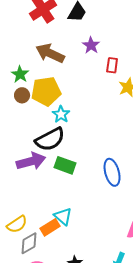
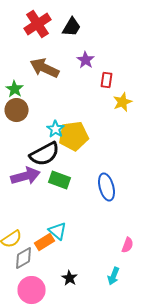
yellow pentagon: (46, 91) -> (74, 136), moved
brown circle: (22, 95) -> (16, 110), size x1.5

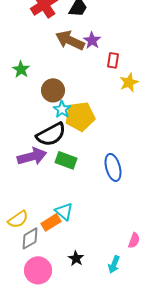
brown arrow: (44, 68) -> (70, 40), moved
brown circle: (16, 110) -> (53, 90), moved
pink semicircle: (128, 245) -> (134, 240), moved
cyan arrow: (114, 276) -> (114, 264), moved

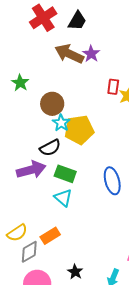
red rectangle: (113, 60) -> (113, 87), moved
black semicircle: (51, 134) -> (50, 148), size x0.7
cyan triangle: (64, 211) -> (63, 198), moved

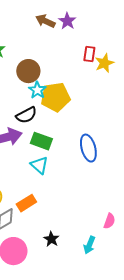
brown arrow: (69, 54) -> (45, 21), size x0.7

